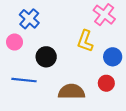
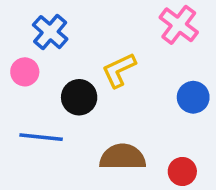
yellow L-shape: (85, 41) -> (119, 70), moved, turned 45
red circle: (106, 83) -> (182, 171), moved

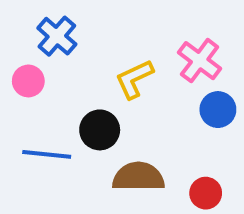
pink cross: (179, 25) -> (200, 61), moved
black circle: (79, 97) -> (100, 130), moved

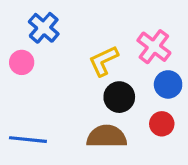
black circle: (100, 130) -> (119, 97), moved
blue line: (47, 154) -> (28, 140), moved
red circle: (206, 193) -> (162, 124), moved

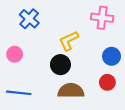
pink cross: (154, 47) -> (102, 18), moved, turned -30
pink circle: (22, 62) -> (15, 54), moved
black circle: (119, 97) -> (60, 65), moved

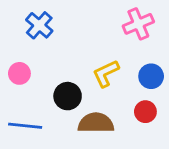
pink cross: (102, 18) -> (138, 24), turned -30
yellow L-shape: (69, 41) -> (106, 73), moved
black circle: (60, 65) -> (68, 96), moved

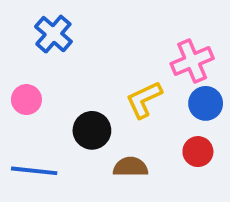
pink cross: (138, 24) -> (192, 61), moved
brown semicircle: (96, 123) -> (130, 167), size x0.7

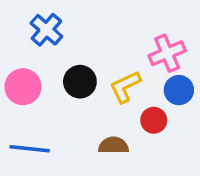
pink circle: (26, 100) -> (23, 87), size x1.4
black circle: (92, 130) -> (80, 82), moved
red circle: (198, 152) -> (154, 120), moved

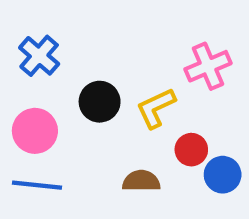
blue cross: (46, 30) -> (39, 56), moved
pink circle: (23, 87) -> (35, 131), moved
blue circle: (179, 90) -> (223, 175), moved

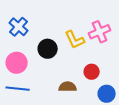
yellow L-shape: (156, 108) -> (75, 40), moved, turned -90
blue circle: (223, 175) -> (107, 94), moved

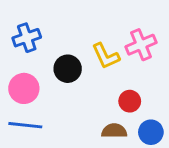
blue cross: (19, 27) -> (27, 38), turned 30
brown semicircle: (68, 87) -> (114, 131), moved

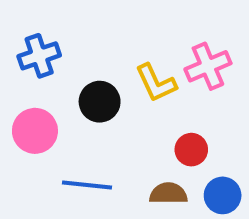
blue line: (25, 125) -> (87, 185), moved

